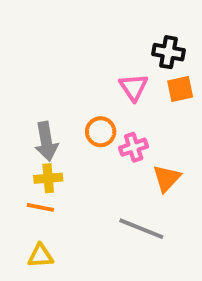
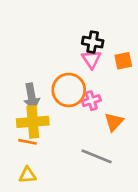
black cross: (168, 52) -> (93, 42), moved
orange circle: (101, 132) -> (69, 90), size x1.6
yellow cross: (48, 178) -> (33, 122), size x1.6

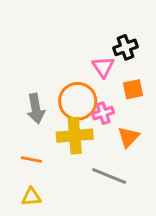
black cross: (93, 42) -> (126, 47), moved, turned -30
orange square: (123, 61) -> (133, 89), moved
yellow cross: (33, 122) -> (75, 136), moved

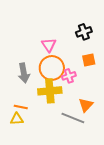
pink triangle: (103, 67) -> (49, 45), moved
orange triangle: (129, 137) -> (86, 105), moved
yellow triangle: (31, 197) -> (17, 119), moved

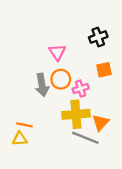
orange circle: (52, 68) -> (61, 79), size x0.7
gray arrow: (24, 73) -> (42, 85), moved
yellow cross: (50, 91) -> (76, 114), moved

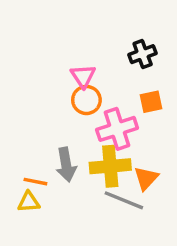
orange circle: (61, 79) -> (86, 100), moved
gray arrow: (42, 85) -> (66, 165), moved
pink cross: (81, 89) -> (117, 129), size x1.6

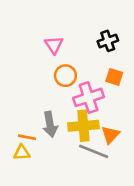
pink triangle: (83, 76) -> (54, 45), moved
orange square: (151, 102) -> (114, 77), turned 30

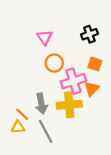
orange triangle: (110, 135) -> (92, 89), moved
orange line: (27, 137) -> (22, 114), turned 32
gray line: (94, 151) -> (46, 131), moved, turned 40

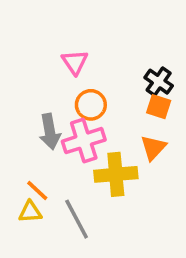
black cross: (89, 34) -> (159, 82), moved, turned -35
pink cross: (73, 81) -> (84, 141), moved
gray arrow: (41, 104) -> (50, 132), moved

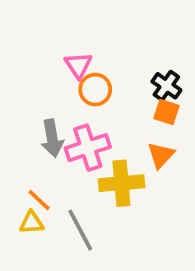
orange circle: (91, 105) -> (95, 90), moved

